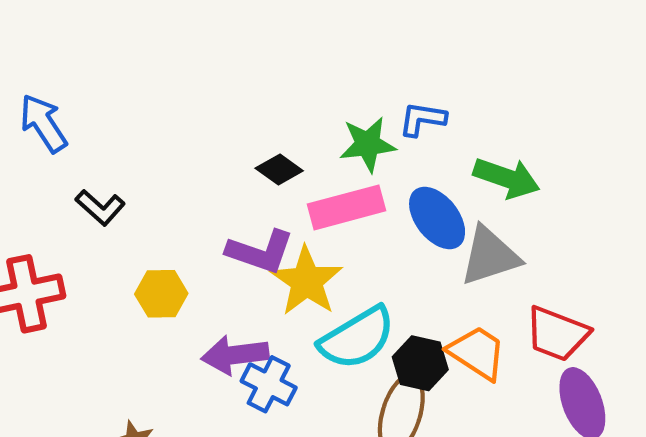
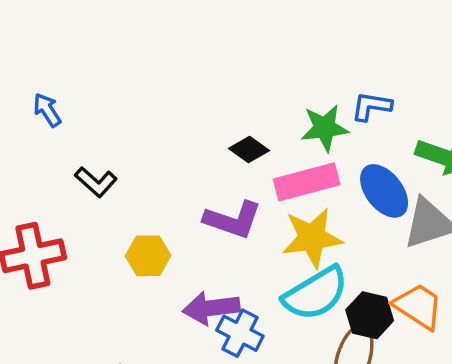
blue arrow: (43, 123) -> (47, 110), size x0.7
yellow star: (307, 281) -> (312, 238), moved, turned 30

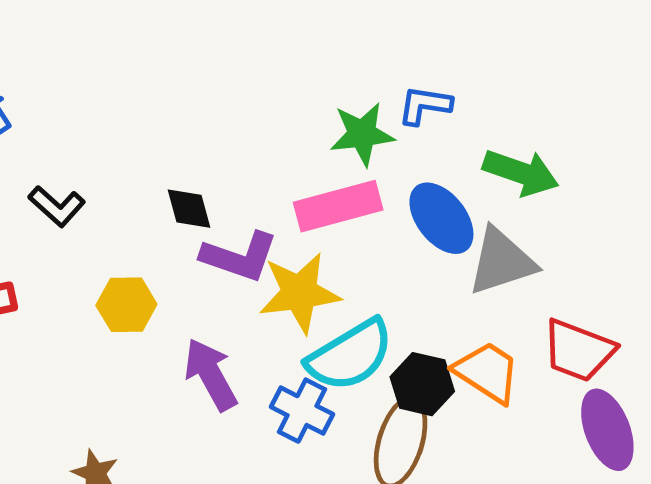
black diamond: (249, 150) -> (189, 209), moved, turned 39
yellow star: (312, 238) -> (300, 293), moved
purple arrow: (211, 308) -> (211, 374), turned 68
blue cross: (240, 333) -> (302, 411), moved

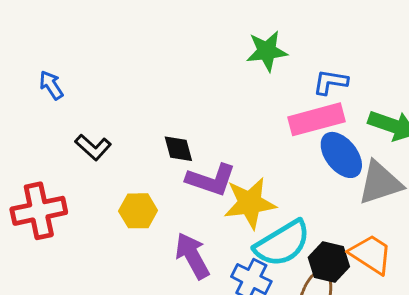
green star: (362, 134) -> (267, 51), moved
pink rectangle: (338, 206) -> (316, 119), moved

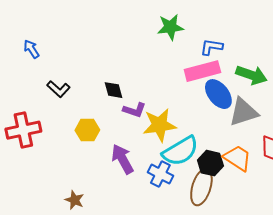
purple L-shape: (211, 180) -> (134, 110), size x0.7

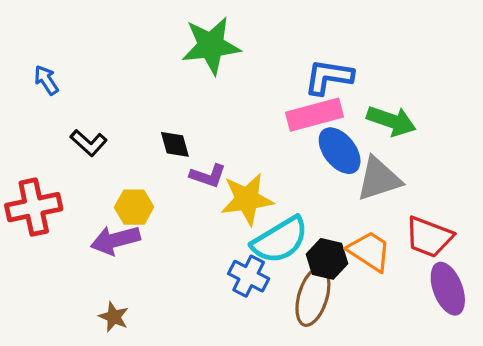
green star: (170, 27) -> (211, 46), moved, size x1.4
blue L-shape: (211, 47) -> (329, 77), size x1.4
purple arrow: (122, 159) -> (115, 240), moved, turned -76

